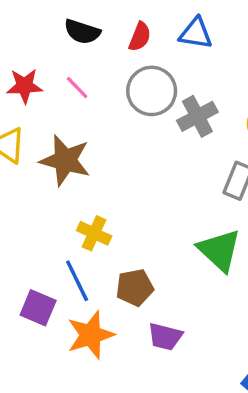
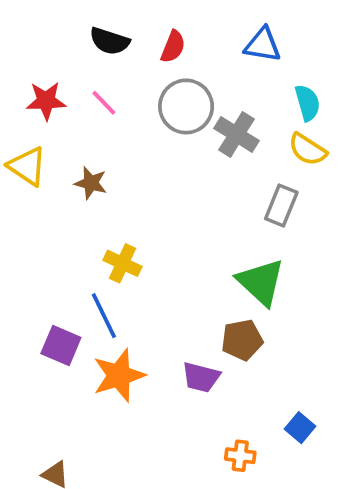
blue triangle: (196, 33) -> (263, 45), moved
gray cross: (197, 116) -> (236, 134), turned -30
brown star: (65, 160) -> (91, 183), size x0.6
brown pentagon: (135, 287) -> (242, 340), moved

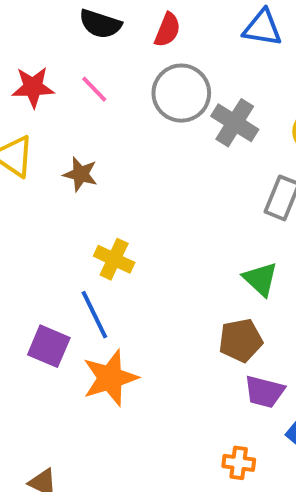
green triangle: (261, 282) -> (260, 279), size x0.7
purple trapezoid: (201, 377) -> (264, 392), moved

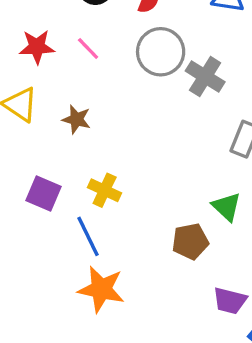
brown pentagon: (241, 340) -> (190, 241), moved
purple square: (49, 346) -> (44, 194), moved
orange star: (110, 378) -> (101, 289), turned 30

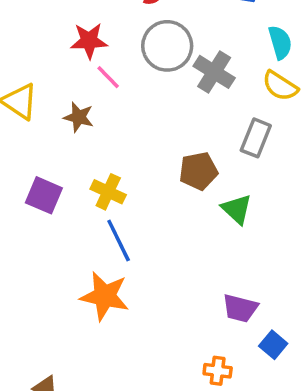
red star: (37, 47) -> (89, 41), moved
pink line: (88, 48) -> (108, 77), moved
blue line: (88, 236) -> (119, 240), moved
brown pentagon: (190, 241) -> (198, 171), moved

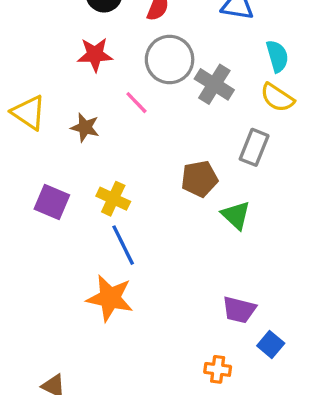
pink line: (108, 77) -> (136, 103), moved

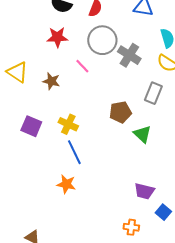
orange star: (110, 298) -> (66, 184), size x0.7

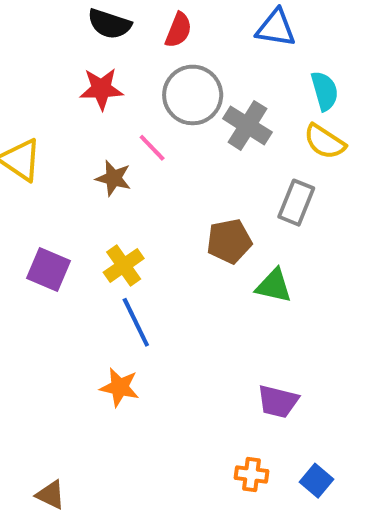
brown star: (51, 81) -> (113, 178), moved
yellow cross: (68, 124) -> (124, 265), turned 30
green triangle: (142, 134) -> (274, 286), turned -30
blue square: (163, 212) -> (316, 481), moved

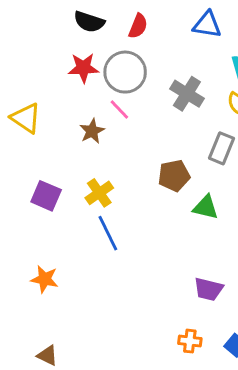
gray circle: (193, 95) -> (125, 72), moved
brown star: (113, 178) -> (92, 131), turned 30
orange star: (120, 387) -> (45, 279), moved

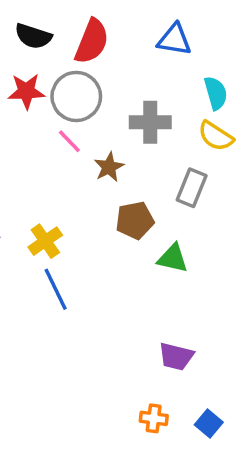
red semicircle: (138, 26) -> (92, 41), size x1.5
gray cross: (187, 94) -> (150, 122), turned -32
brown star: (92, 131) -> (109, 167), moved

